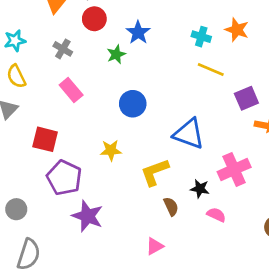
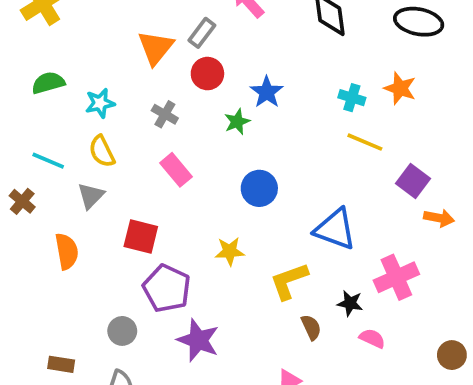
purple square: (246, 98) -> (413, 181), turned -30
gray circle: (16, 209) -> (122, 331), moved

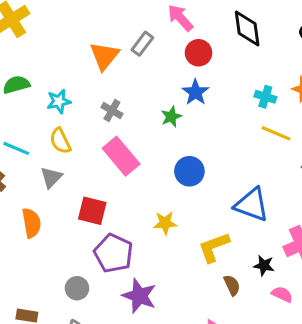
red circle: (207, 74) -> (199, 53), moved
pink rectangle: (176, 170) -> (121, 156), size x1.4

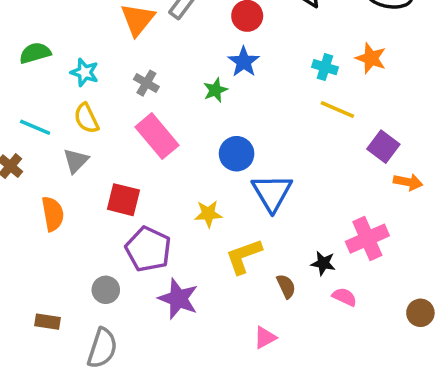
cyan star: (59, 101) -> (85, 72), turned 30
blue triangle: (252, 205) -> (272, 193), moved, turned 39
yellow L-shape: (214, 247) -> (244, 256), moved

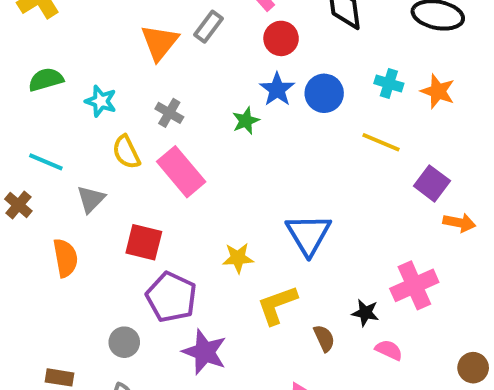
orange star: (371, 58) -> (438, 91), moved
cyan cross: (325, 67) -> (389, 83), moved
yellow semicircle: (86, 118) -> (126, 152), moved
blue circle: (237, 154) -> (324, 93), moved

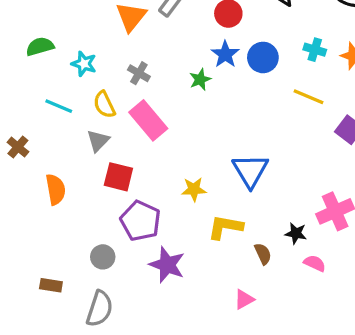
cyan line: (46, 162) -> (59, 106), moved
gray triangle: (91, 199) -> (98, 141), moved
yellow L-shape: (277, 305) -> (225, 227), turned 30

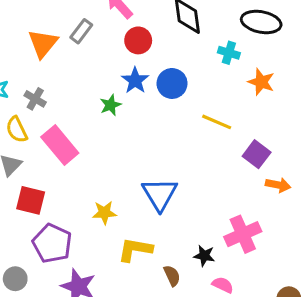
cyan cross: (315, 50) -> (229, 53), moved
gray cross: (139, 73) -> (35, 99), moved

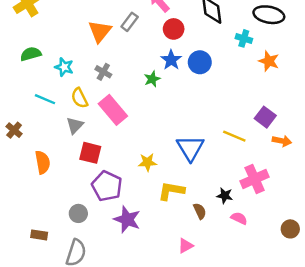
gray cross: (35, 99) -> (103, 72), moved
yellow line: (217, 122) -> (234, 136), moved

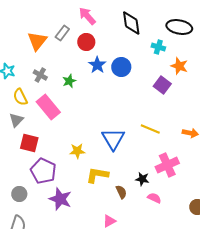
red circle: (174, 29) -> (86, 42), moved
green star: (152, 79) -> (69, 81), moved
purple square: (265, 117) -> (162, 85), moved

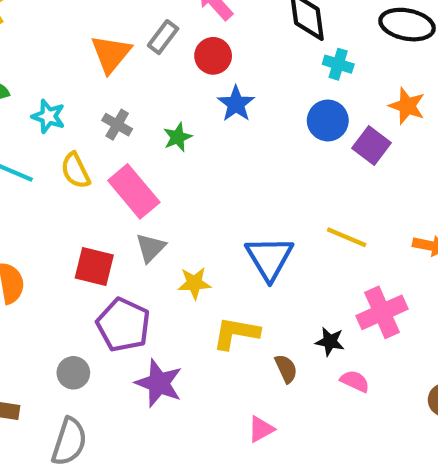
cyan cross: (158, 47) -> (338, 64), moved
blue circle: (121, 67) -> (328, 120), moved
gray triangle: (16, 120) -> (151, 248), moved

